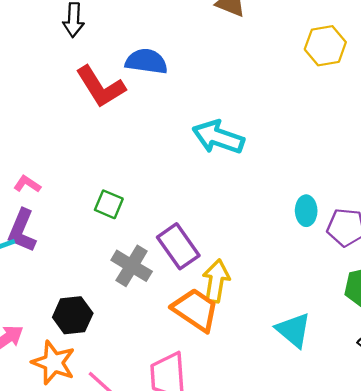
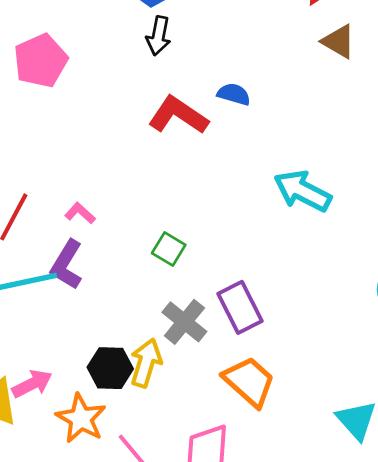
blue semicircle: (146, 61) -> (234, 94), size x0.7
red L-shape: (101, 87) -> (178, 115), turned 148
yellow arrow: (216, 281) -> (146, 363), moved

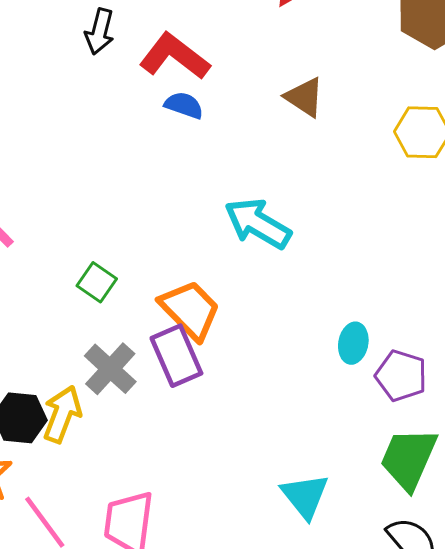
brown triangle: (339, 41) -> (304, 97), moved
red L-shape: (178, 115) -> (174, 56), moved
orange trapezoid: (249, 382) -> (190, 310), moved

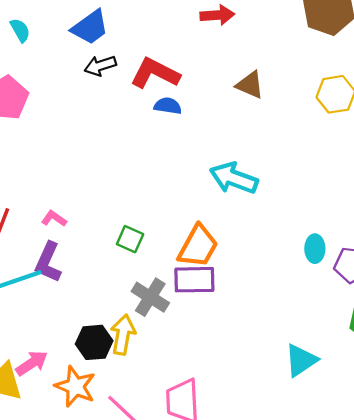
black arrow: (100, 32) -> (100, 66), turned 68
orange trapezoid: (190, 310) -> (198, 246), turned 84
purple rectangle: (176, 356) -> (194, 280), turned -57
cyan triangle: (305, 496) -> (301, 360), turned 45

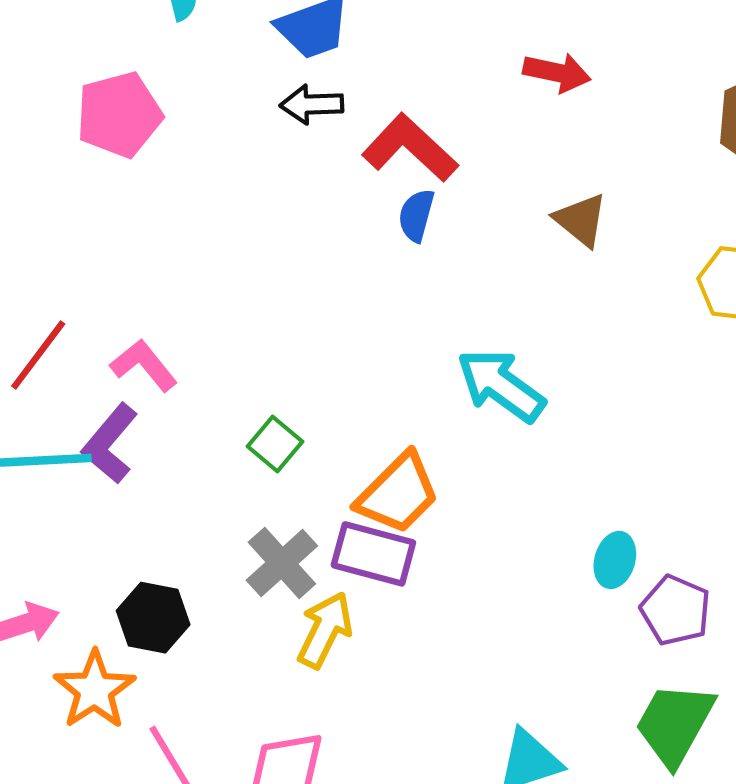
blue semicircle: (168, 106) -> (416, 215), turned -100
pink L-shape: (54, 219) -> (144, 365), size x1.4
yellow arrow: (123, 335) -> (325, 630), moved

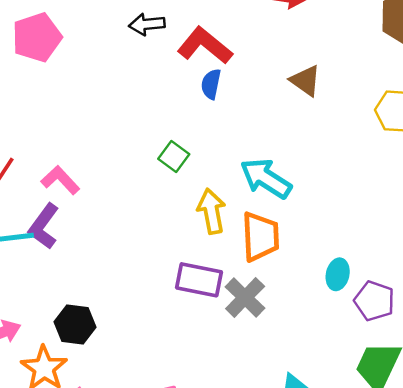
green square: (275, 444) -> (174, 156), moved
orange trapezoid: (398, 493) -> (260, 237), moved, turned -44
gray cross: (282, 563) -> (245, 297), moved
yellow arrow: (325, 630) -> (211, 211), moved, turned -33

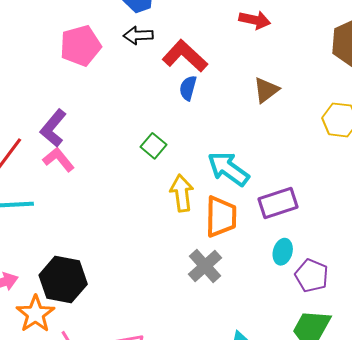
pink pentagon: (37, 37) -> (80, 46), moved
brown triangle: (305, 81) -> (266, 90), turned 44
purple L-shape: (44, 226) -> (53, 128), moved
purple rectangle: (199, 280) -> (278, 203), moved, turned -33
black hexagon: (75, 325) -> (63, 280), size x1.4

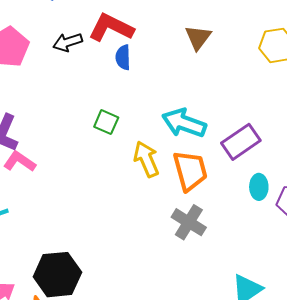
black arrow: (138, 35) -> (68, 42), moved

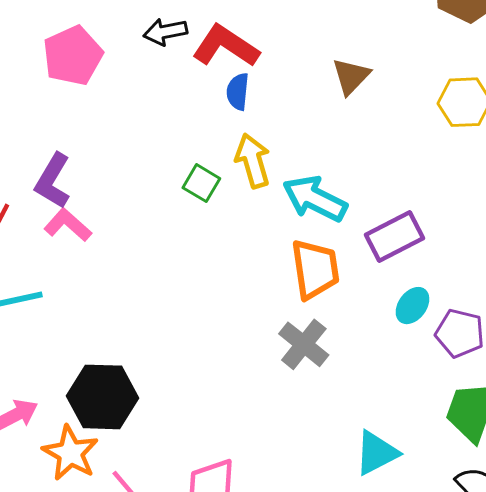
black arrow: (68, 42) -> (165, 32), moved
yellow arrow: (146, 159) -> (253, 161), moved
cyan ellipse: (259, 187) -> (412, 306), turned 30

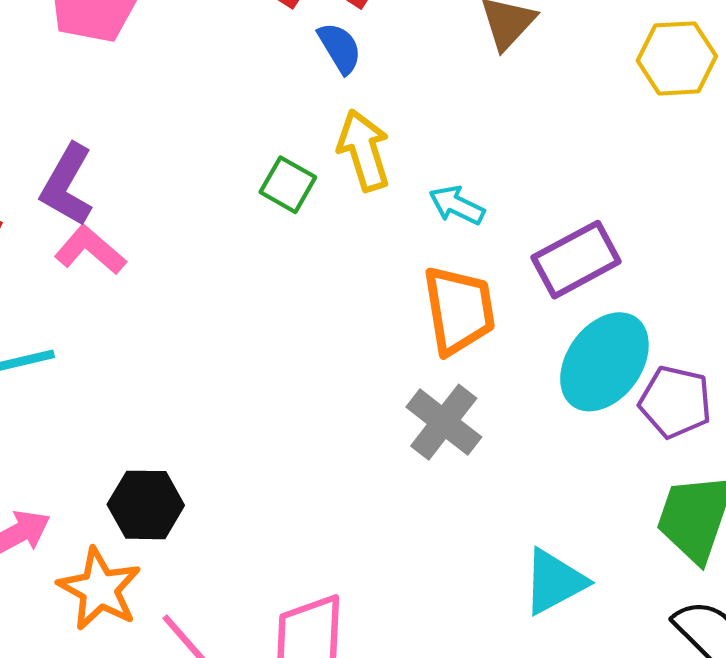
blue semicircle: (238, 92) -> (340, 48), turned 144
cyan arrow: (315, 199) -> (457, 205), size x0.6
cyan ellipse: (412, 306) -> (604, 362), size x1.8
black hexagon: (102, 397) -> (146, 505), size x0.7

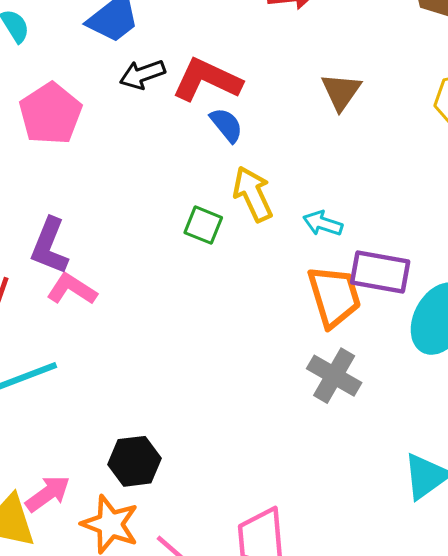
purple rectangle: (576, 260) -> (380, 272), moved, turned 46

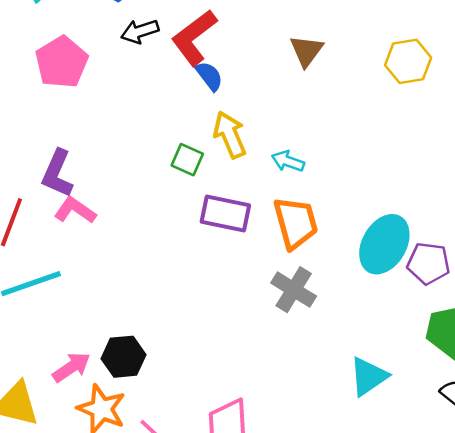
red L-shape: (207, 80) -> (194, 38), turned -64
purple rectangle: (380, 272) -> (225, 213), moved
pink arrow: (48, 494) -> (71, 367), moved

